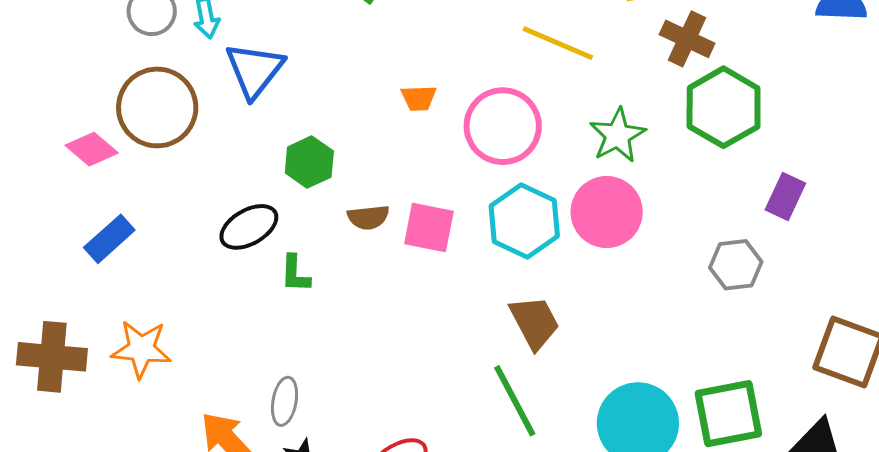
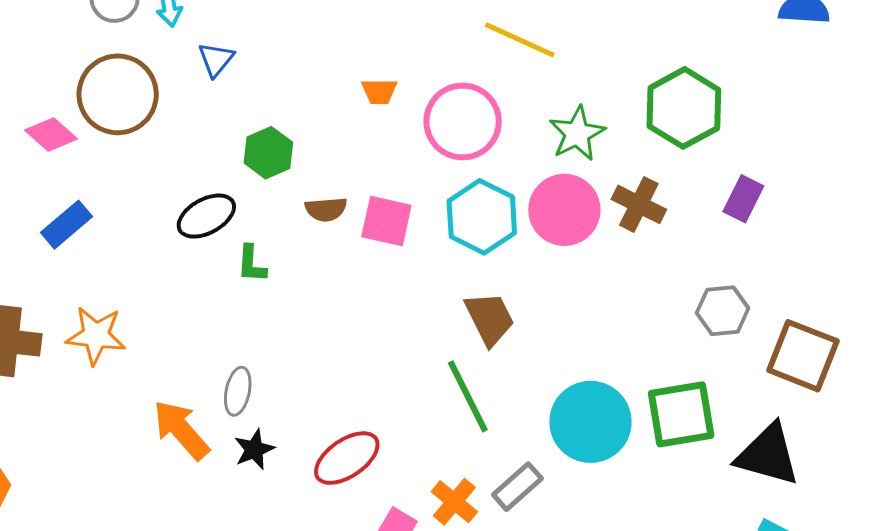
brown cross: (687, 39) -> (639, 204), moved
blue triangle: (255, 70) -> (216, 59), size x0.6
gray hexagon: (736, 265) -> (723, 311), moved

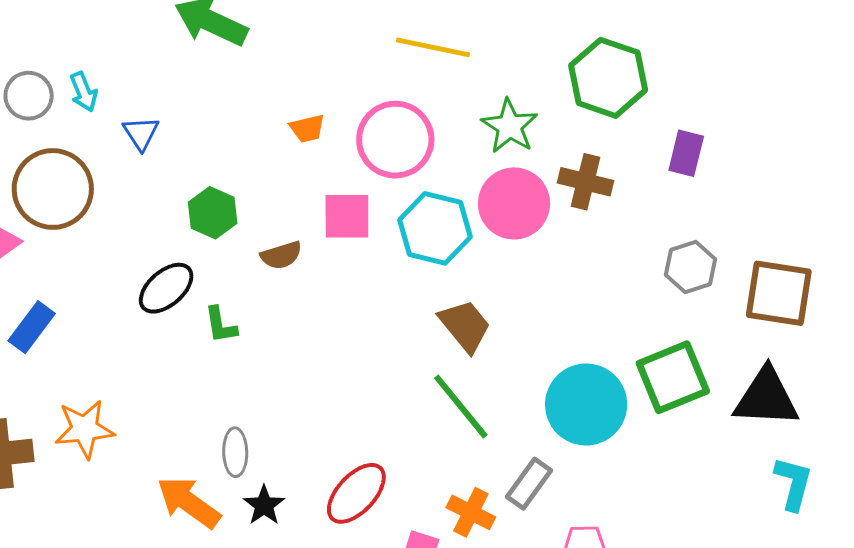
pink square: (386, 221) -> (347, 216), moved

